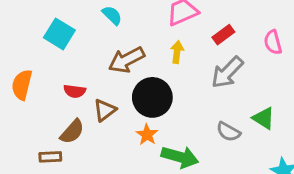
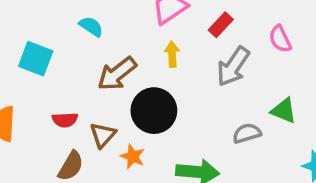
pink semicircle: (273, 42) -> (280, 39), moved
gray semicircle: (228, 132) -> (247, 133), turned 145
orange star: (147, 135) -> (133, 157), moved

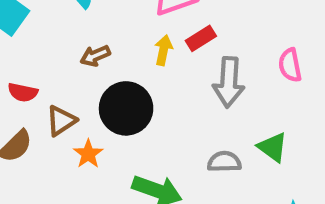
red rectangle: (221, 25) -> (201, 38), moved
gray arrow: (233, 66) -> (229, 82), turned -45
brown arrow: (117, 74) -> (95, 56), size x0.6

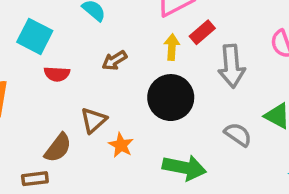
red semicircle: (23, 92) -> (57, 74), moved
black circle: (126, 108) -> (171, 98), moved
gray semicircle: (224, 162) -> (238, 134), turned 44

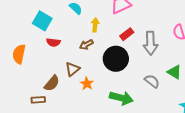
red rectangle: (202, 32) -> (127, 34), moved
yellow arrow: (172, 47) -> (95, 25), moved
brown arrow: (114, 61) -> (86, 45), moved

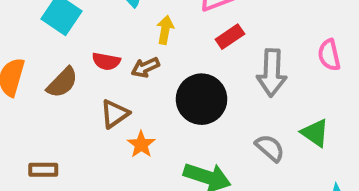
red rectangle: (127, 34) -> (230, 37), moved
red semicircle: (53, 42) -> (106, 61), moved
brown semicircle: (52, 83) -> (62, 83), moved

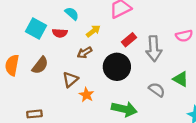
yellow arrow: (165, 30) -> (93, 31), turned 48
red rectangle: (230, 37) -> (129, 40), moved
pink semicircle: (329, 55) -> (184, 36), turned -84
red semicircle: (106, 61) -> (60, 33), moved

